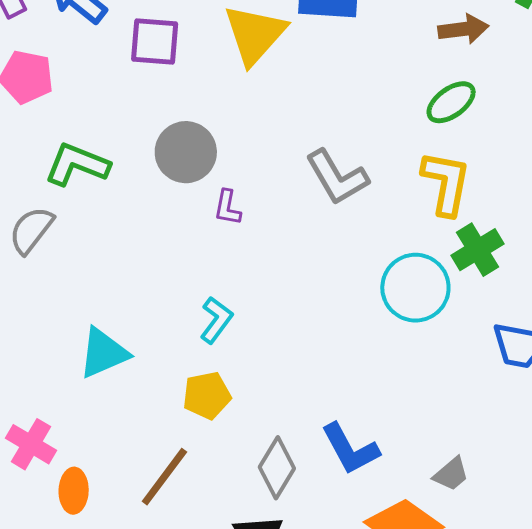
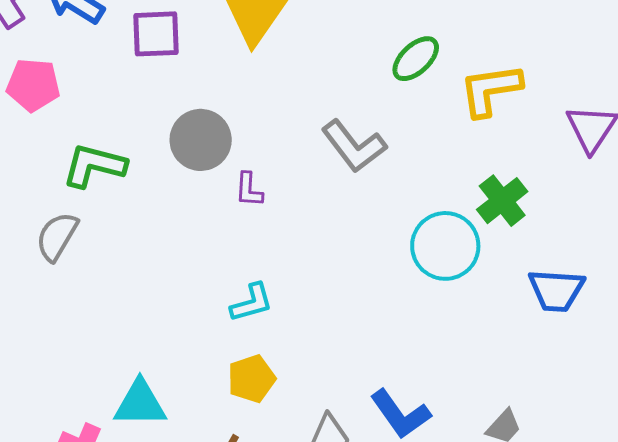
green ellipse: (451, 102) -> (416, 59), moved
yellow L-shape: (446, 183) -> (490, 90), moved, turned -102
cyan L-shape: (216, 320) -> (252, 303), turned 45
cyan triangle: (103, 353) -> (140, 403), moved, turned 30

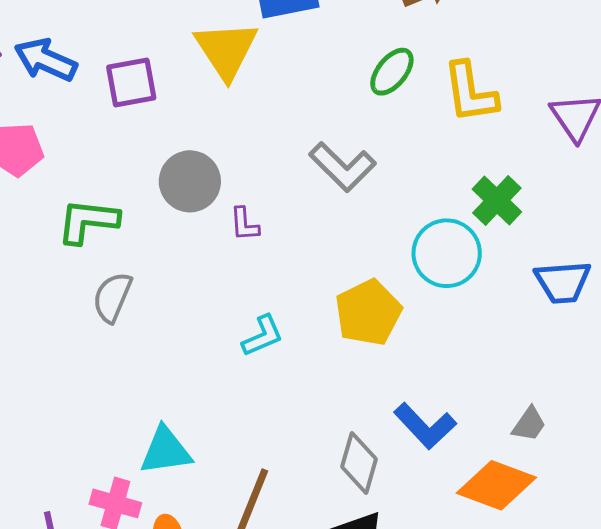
yellow L-shape: (490, 90) -> (470, 92), turned -82
gray semicircle: (57, 236) -> (112, 297), moved
yellow pentagon: (251, 379) -> (368, 313), moved, size x1.4

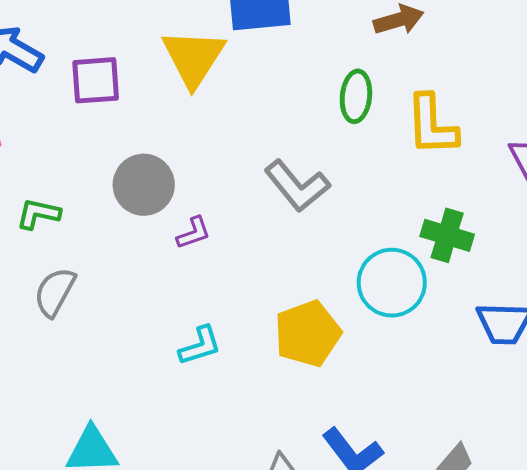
green ellipse: (392, 72) -> (356, 96), turned -39
green cross: (497, 201) -> (447, 235), turned -33
green L-shape: (88, 221) -> (38, 214), size x0.7
purple L-shape: (244, 224) -> (194, 233), turned -111

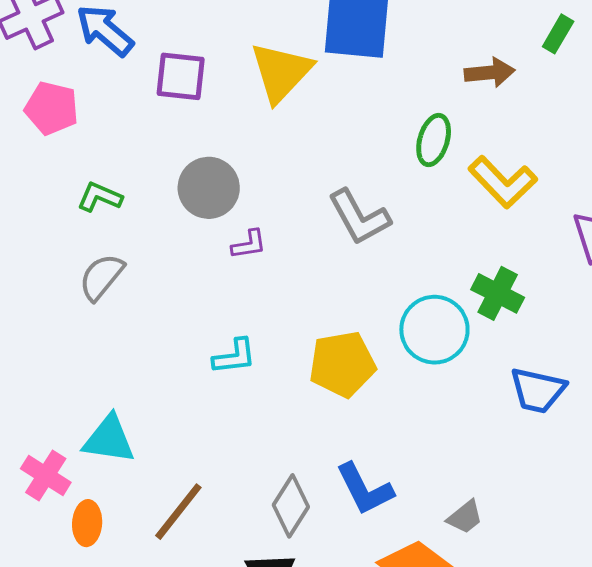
yellow L-shape: (432, 125) -> (503, 182), turned -52

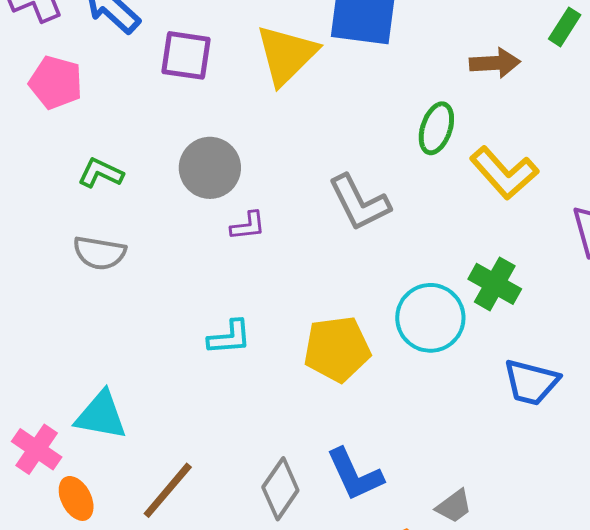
gray semicircle: (101, 277) -> (100, 253), turned -122
orange ellipse: (87, 523) -> (76, 498), turned -33

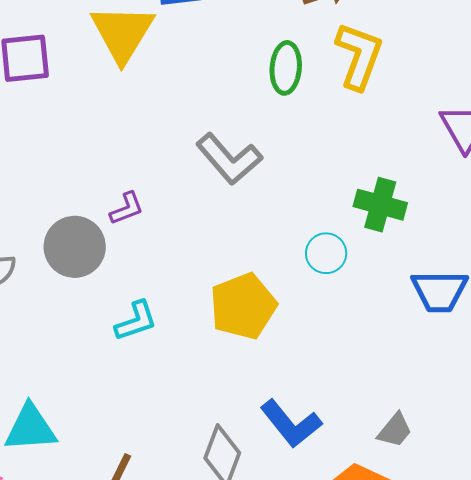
gray circle: (210, 168) -> (75, 247), moved
yellow L-shape: (504, 173) -> (359, 56), moved, turned -104
cyan circle: (430, 318) -> (326, 253), size x0.6

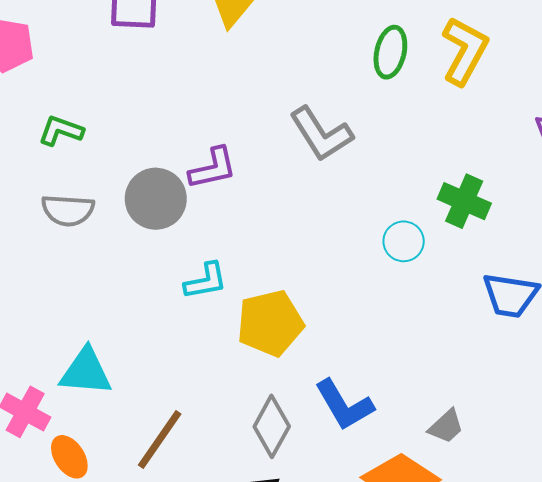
purple L-shape: (127, 208) -> (213, 168), size x1.4
yellow pentagon: (243, 306) -> (270, 323), moved

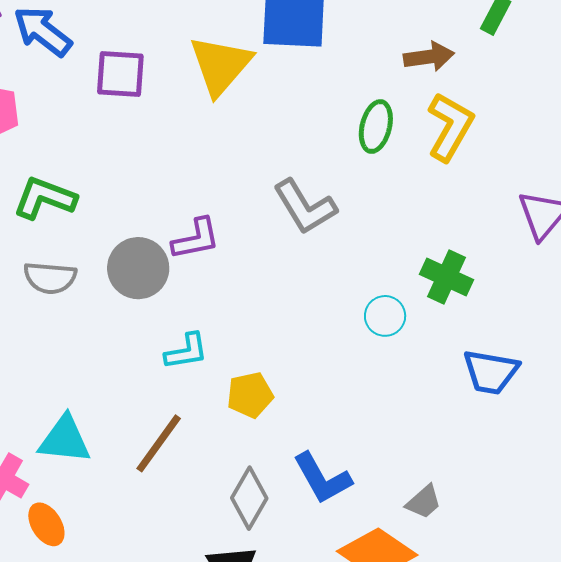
green L-shape: (61, 131) -> (45, 198), size x1.4
yellow pentagon: (270, 323) -> (250, 395), size x0.7
brown line: (160, 439) -> (159, 443), moved

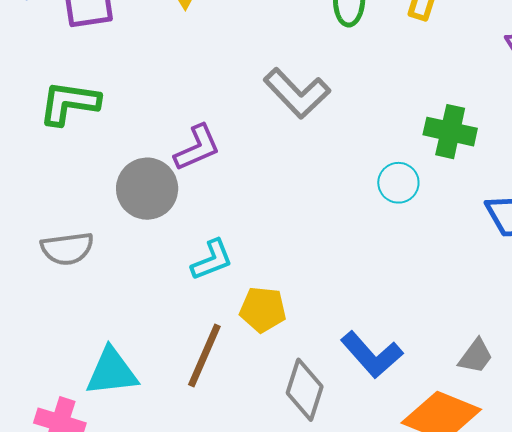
green L-shape: (45, 198) -> (69, 103), moved
gray semicircle: (50, 278) -> (67, 249), moved
yellow pentagon: (250, 395) -> (263, 310), moved, turned 30

